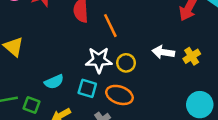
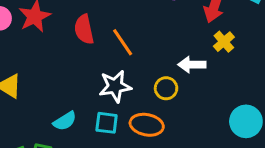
yellow cross: (192, 56) -> (224, 42), moved
yellow circle: (126, 63) -> (166, 88), moved

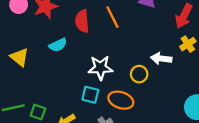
orange line: (123, 42) -> (112, 17), moved
cyan semicircle: (65, 121) -> (58, 45), moved

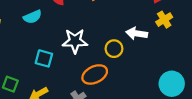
cyan square: (90, 95) -> (44, 58), moved
orange ellipse: (121, 100) -> (95, 74), turned -45

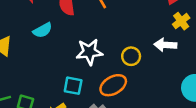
white arrow: (137, 33) -> (165, 45), moved
cyan square: (44, 58) -> (73, 86), moved

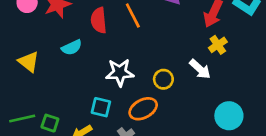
white arrow: (165, 45) -> (200, 69), turned -145

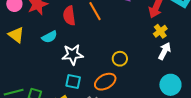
yellow triangle: (29, 62) -> (16, 35), moved
white arrow: (200, 69) -> (164, 51), moved, turned -102
white star: (120, 72) -> (73, 55), moved

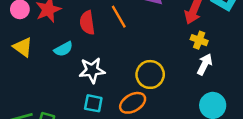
yellow cross: (160, 31) -> (199, 40), turned -32
yellow circle: (120, 59) -> (150, 74), size x1.5

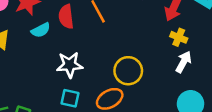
cyan semicircle: (63, 49) -> (41, 30), moved

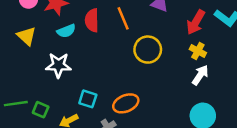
white star: (70, 65) -> (58, 65), moved
yellow circle: (128, 71) -> (148, 50), moved

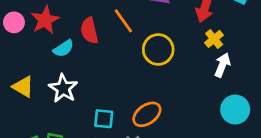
yellow triangle: (27, 36) -> (23, 87), moved
yellow cross: (198, 51) -> (214, 39), turned 35
white star: (58, 65) -> (63, 88), turned -30

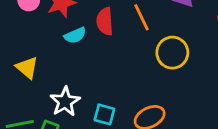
white star: (63, 88) -> (65, 102), moved

